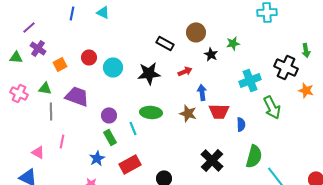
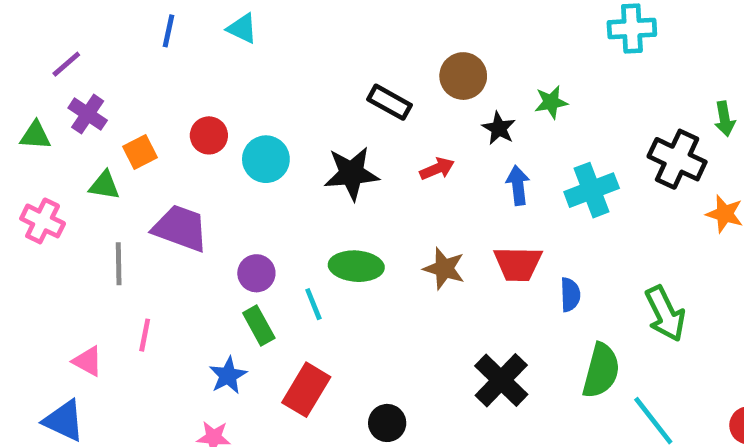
green triangle: (45, 88) -> (104, 185), moved
blue arrow: (202, 92) -> (518, 185), moved
green arrow: (272, 107) -> (665, 314), moved
red rectangle: (130, 164) -> (306, 390), turned -30

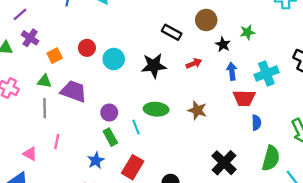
green triangle: (104, 185) -> (45, 81), moved
red trapezoid: (518, 264) -> (244, 98), moved

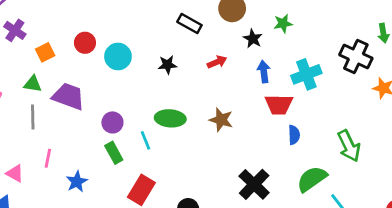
black star: (154, 66) -> (167, 65), size x0.6
green semicircle: (271, 158) -> (312, 179), turned -140
blue star: (96, 160) -> (77, 182), moved

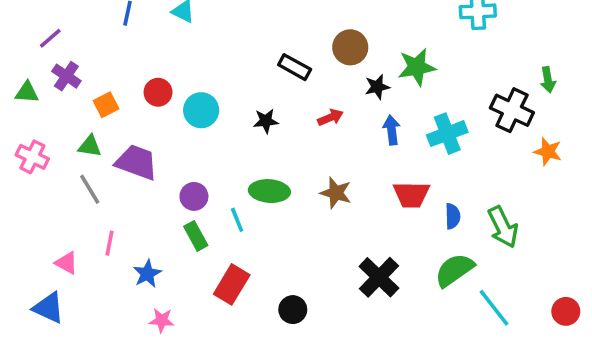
green star: (283, 23) -> (417, 67), size x1.5
black star: (253, 39) -> (377, 87), turned 30
red trapezoid: (279, 105) -> (411, 195), moved
gray line: (33, 117) -> (90, 189), turned -30
blue semicircle: (294, 135) -> (453, 216), moved

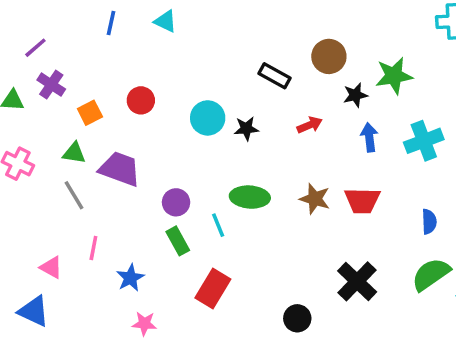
cyan circle: (201, 110) -> (208, 118), moved
red trapezoid: (411, 195) -> (362, 201), moved
black circle: (293, 310) -> (297, 318), moved

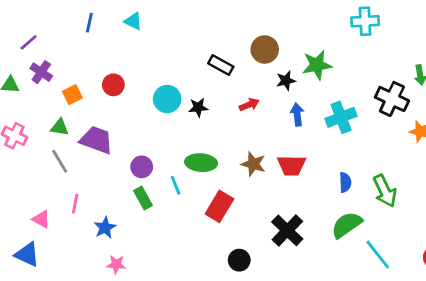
red rectangle: (213, 288) -> (219, 206), moved

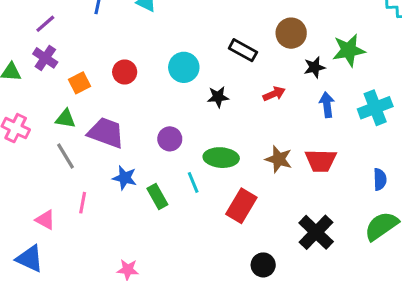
purple line: (29, 42) -> (45, 24), moved
cyan circle: (167, 99) -> (184, 67), moved
purple circle: (142, 167) -> (170, 139), moved
blue star: (105, 228) -> (125, 178), moved, turned -30

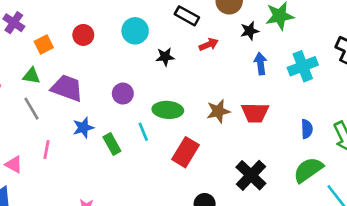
red arrow: (274, 94) -> (209, 44), moved
brown star: (279, 159) -> (218, 111), turned -30
blue star: (125, 178) -> (83, 128), turned -30

